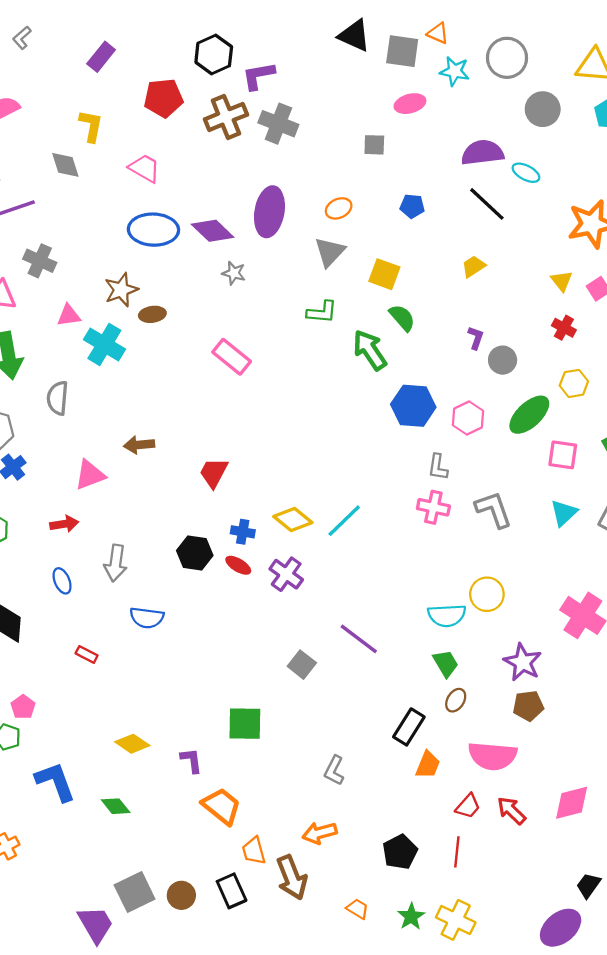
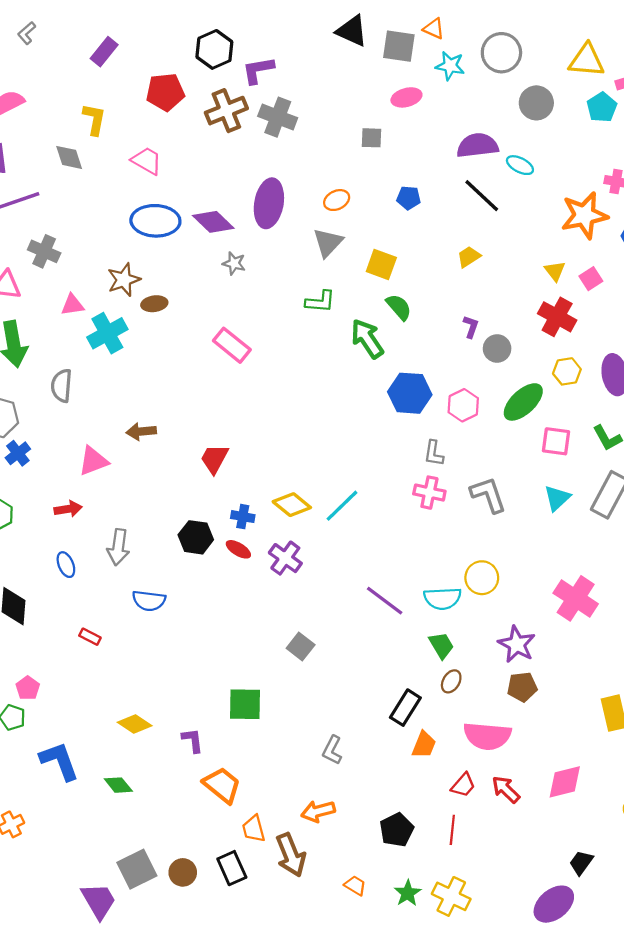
red cross: (564, 328) -> (557, 317), size x1.6
cyan cross: (104, 344) -> (107, 333), turned 30
purple line: (359, 639) -> (385, 601), moved

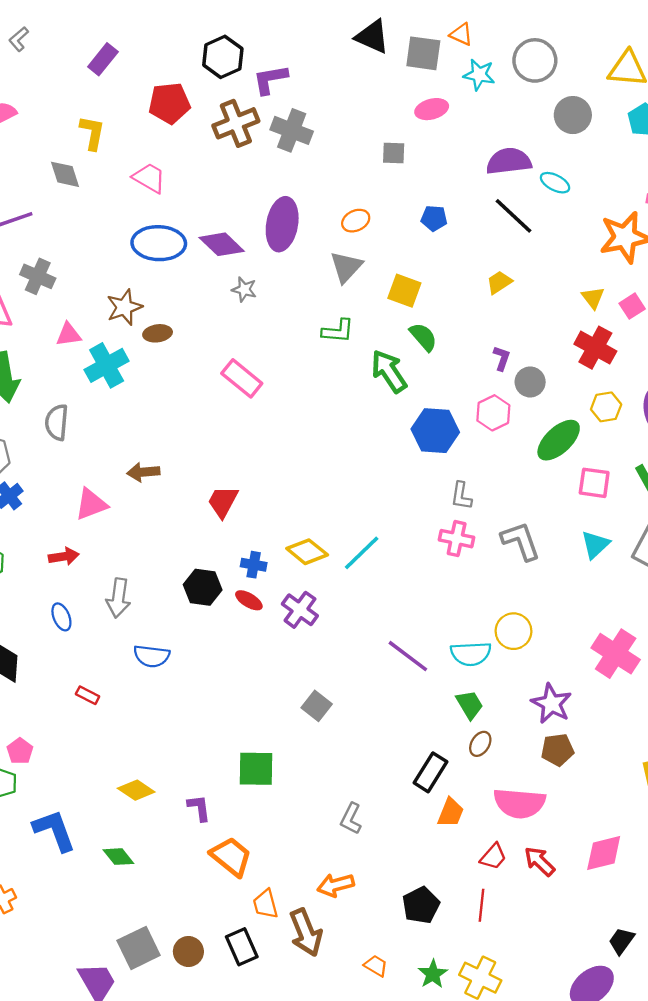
pink hexagon: (463, 405) -> (493, 413), moved

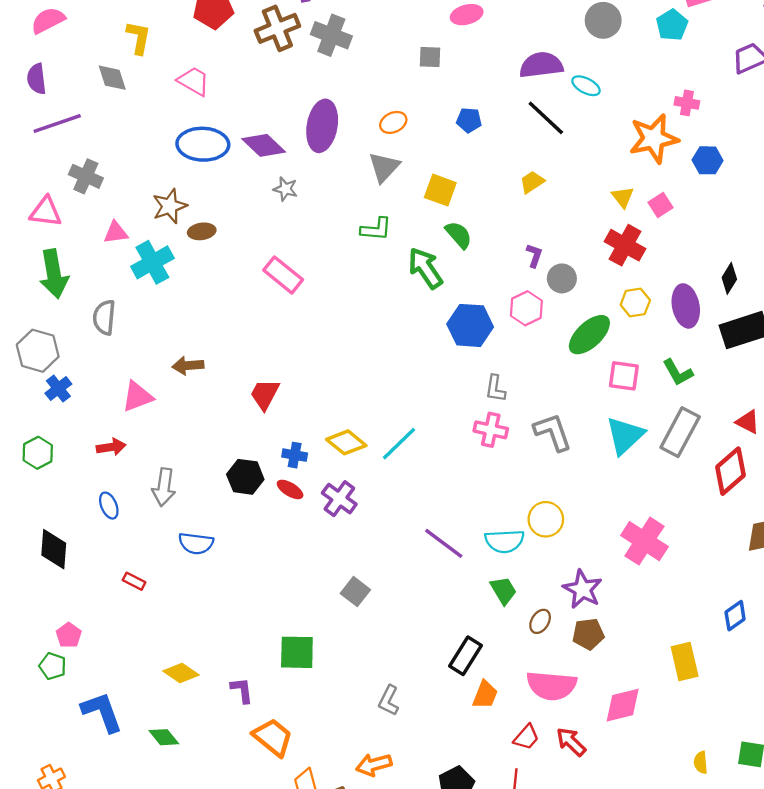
cyan triangle: (595, 545) -> (625, 436), size x1.4
brown ellipse: (480, 744) -> (540, 621), moved
pink diamond: (604, 853) -> (623, 705), moved

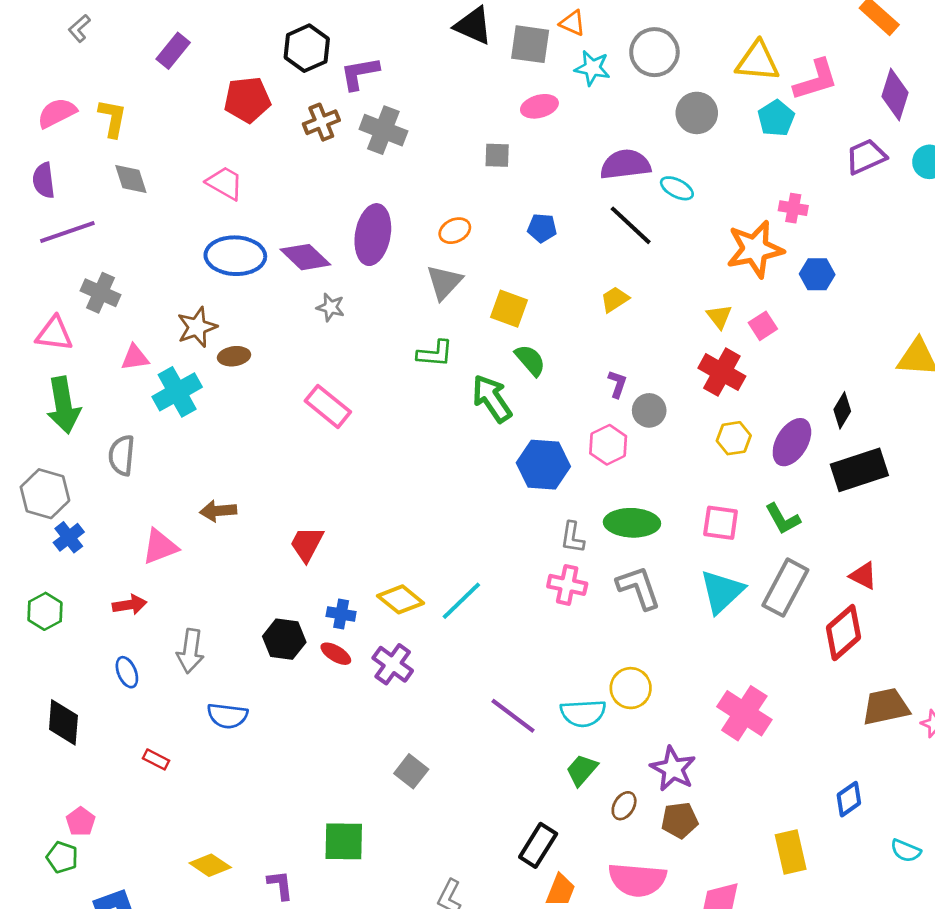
brown cross: (277, 28) -> (321, 122), size x0.7
yellow L-shape: (139, 38) -> (112, 118), moved
purple ellipse: (686, 306) -> (792, 442), turned 42
green ellipse: (589, 335) -> (632, 523), moved, turned 45
green trapezoid: (503, 590) -> (582, 770), turned -108

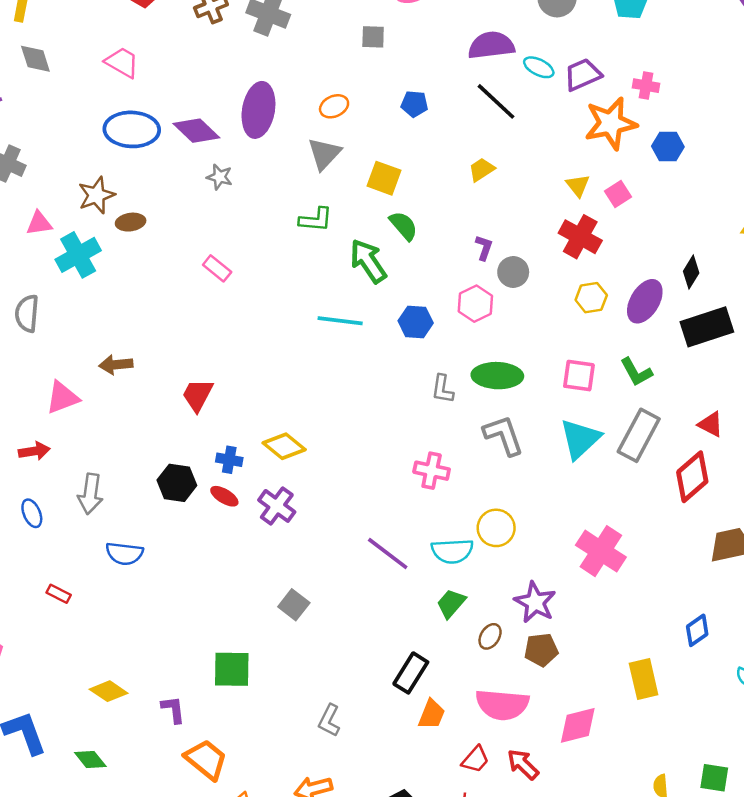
purple trapezoid: (866, 157) -> (583, 75), moved
pink rectangle: (328, 406) -> (217, 268), size x0.7
blue hexagon: (543, 465) -> (416, 322), size x0.7
pink cross: (567, 585) -> (432, 471), moved
cyan line: (461, 601) -> (340, 321), moved, turned 51

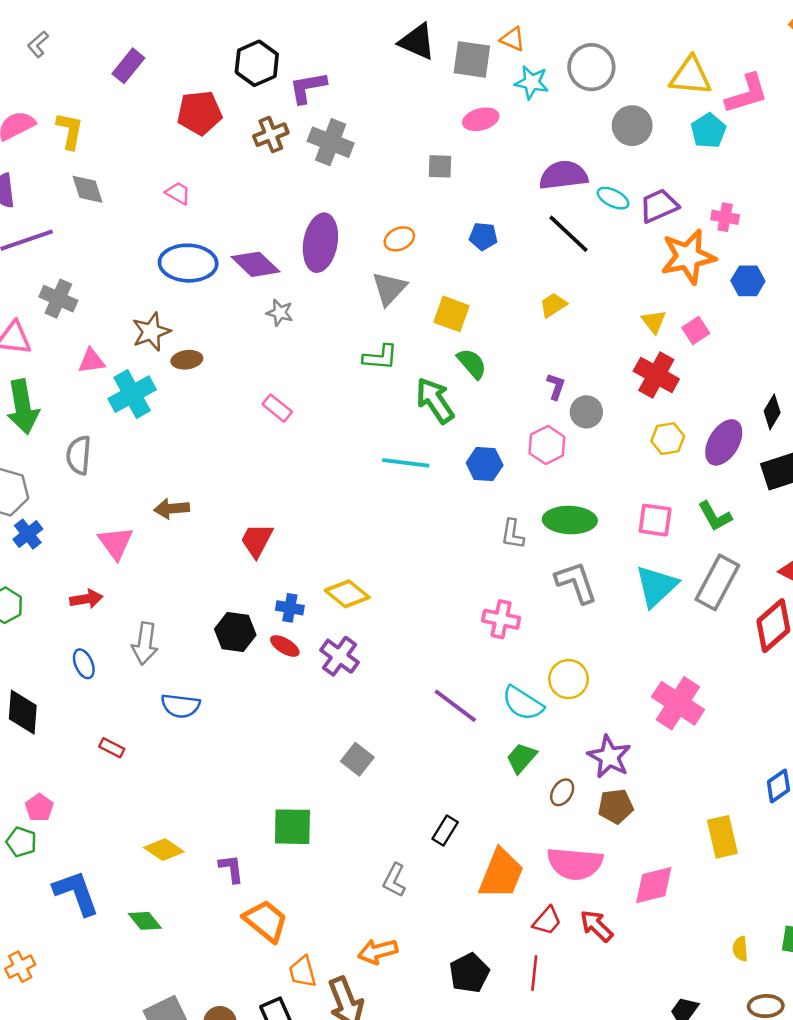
pink trapezoid: (122, 62) -> (178, 193), size x0.7
pink triangle: (62, 398) -> (116, 543), turned -45
cyan semicircle: (452, 551) -> (523, 703), turned 36
black rectangle: (411, 673) -> (445, 830), moved, size x0.7
orange trapezoid: (432, 714) -> (501, 874), size x1.6

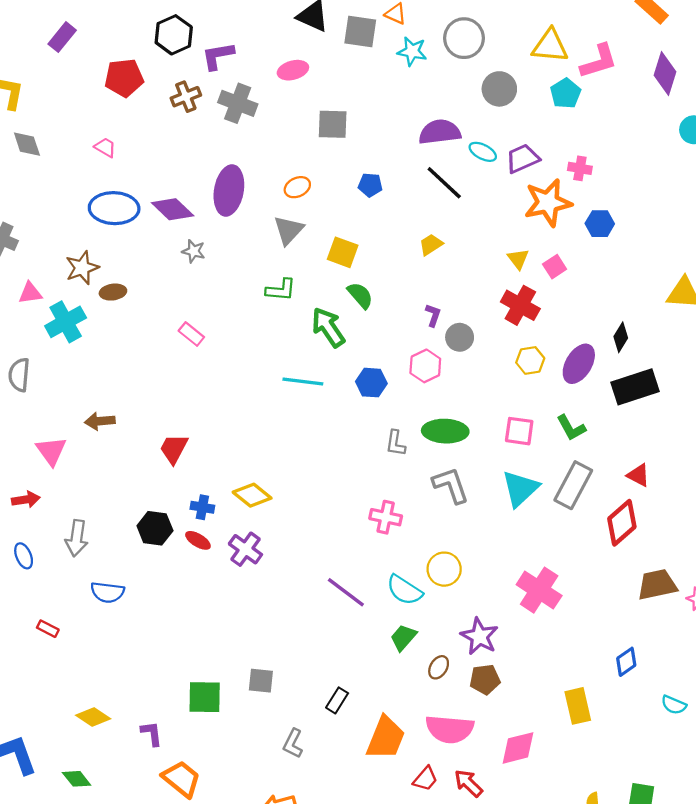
pink ellipse: (481, 119) -> (293, 70), moved
gray square: (440, 166) -> (333, 124), size x1.4
gray square: (357, 759) -> (261, 681), moved, turned -32

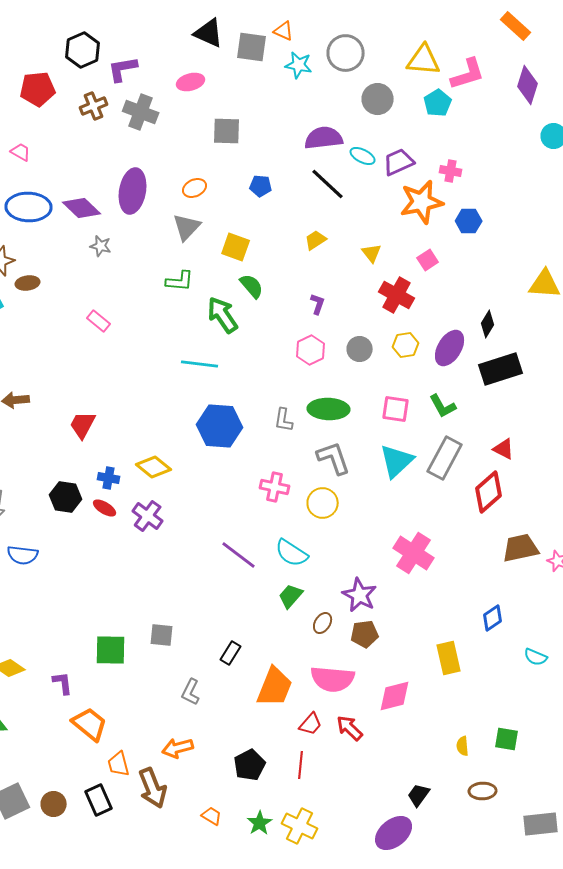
yellow triangle: (518, 259) -> (372, 253), moved
gray circle: (460, 337) -> (360, 349), moved
blue hexagon: (371, 383) -> (220, 426), moved, size x1.6
yellow circle: (444, 569) -> (323, 503), moved

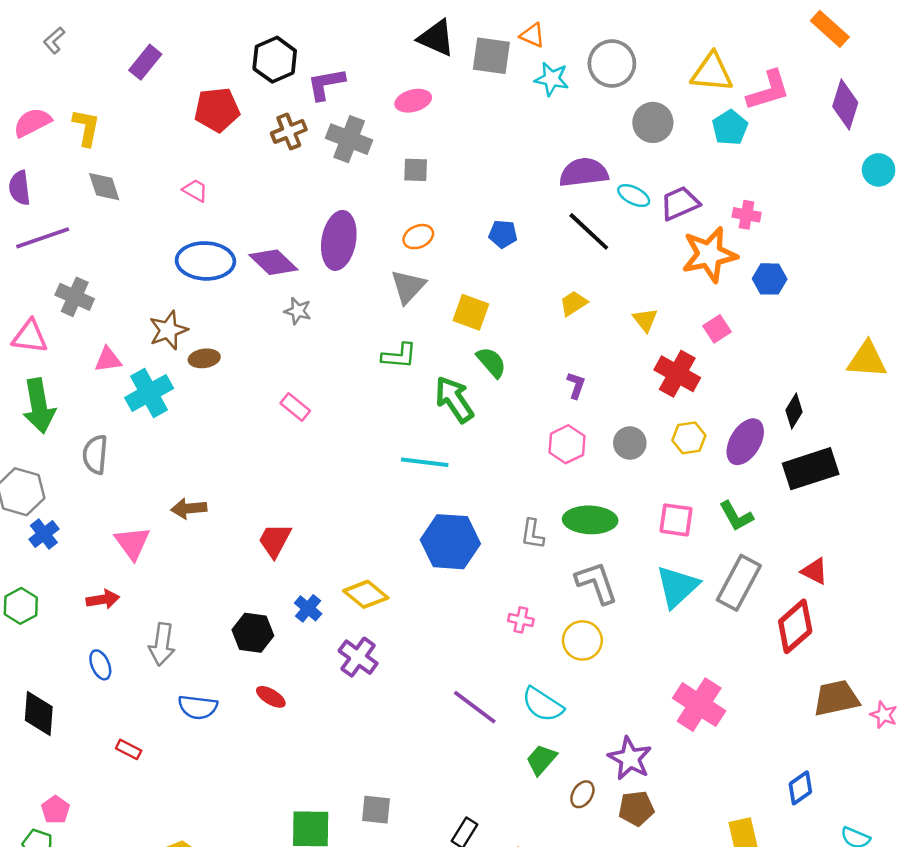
gray square: (227, 131) -> (416, 170), moved, size x0.7
blue cross: (109, 478) -> (308, 608), turned 30
pink cross: (275, 487) -> (521, 620), size x0.7
red ellipse: (105, 508) -> (271, 697), moved

